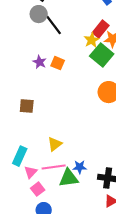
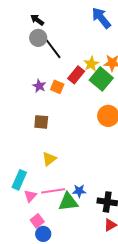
red rectangle: (101, 29) -> (76, 75), moved
brown square: (27, 106) -> (41, 122), moved
yellow triangle: (55, 144) -> (49, 159), moved
pink square: (38, 189) -> (37, 221), moved

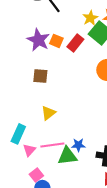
red rectangle: (76, 75) -> (75, 43), moved
purple star: (39, 86) -> (38, 40), size x1.6

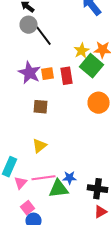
orange square: (56, 41) -> (48, 74), turned -32
red rectangle: (75, 43) -> (66, 76), turned -48
brown square: (40, 76) -> (40, 107), moved

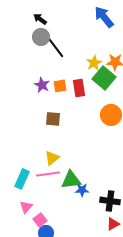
purple star: (30, 73) -> (42, 85), size x0.7
pink line: (44, 178) -> (48, 174), moved
pink triangle: (20, 183) -> (26, 207), moved
green triangle: (58, 189) -> (71, 180), moved

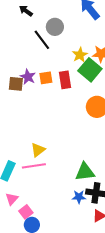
gray circle: (41, 37) -> (55, 27), moved
brown square: (53, 119) -> (16, 84), moved
green triangle: (71, 180) -> (85, 172), moved
blue star: (82, 190) -> (79, 197), moved

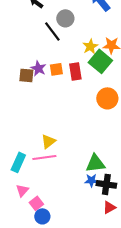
blue star: (79, 197) -> (91, 180), moved

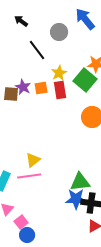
gray circle: (65, 18) -> (59, 32), moved
yellow star: (90, 46) -> (59, 73), moved
blue star: (91, 180) -> (76, 199), size x1.5

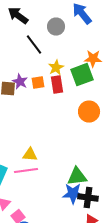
black arrow: (21, 21) -> (18, 16), size x1.5
green square: (85, 80) -> (82, 75), turned 30
yellow triangle: (33, 160) -> (30, 155), turned 42

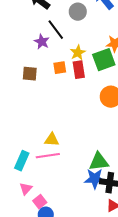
purple star: (20, 82) -> (42, 42), moved

